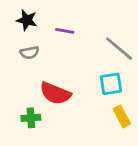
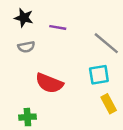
green cross: (31, 118) -> (27, 117), moved

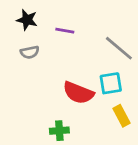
red semicircle: (49, 83) -> (78, 93), moved
green cross: (27, 117) -> (59, 131), moved

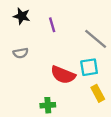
purple line: (65, 31) -> (52, 25), turned 64
gray semicircle: (30, 52) -> (21, 53), moved

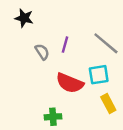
purple line: (52, 25) -> (65, 45), moved, turned 32
gray semicircle: (21, 53) -> (42, 52), moved, turned -112

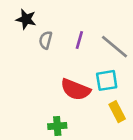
purple line: (65, 45) -> (79, 40), moved
gray semicircle: (42, 52) -> (46, 40), moved, turned -133

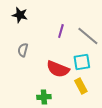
gray semicircle: (46, 40) -> (23, 50), moved
yellow rectangle: (117, 112) -> (81, 86), moved

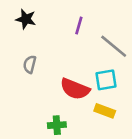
purple line: (61, 31) -> (79, 26), moved
yellow rectangle: (81, 86) -> (105, 111), turned -42

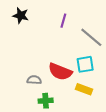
gray semicircle: (30, 64) -> (34, 80), moved, turned 80

